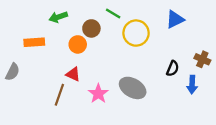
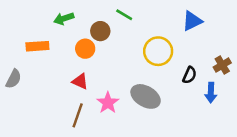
yellow circle: (136, 33) -> (158, 51), moved
brown cross: (202, 59) -> (222, 65), turned 35
brown line: (59, 95) -> (78, 115), moved

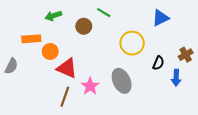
orange circle: (85, 49) -> (50, 51), moved
red triangle: (80, 81) -> (67, 68), size x1.5
gray ellipse: (146, 96) -> (122, 81), turned 35

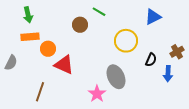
green arrow: (53, 16) -> (28, 15), moved, turned -84
pink star: (90, 86) -> (97, 94), moved
brown line: (65, 97) -> (40, 92), moved

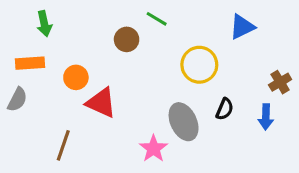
orange rectangle: (30, 37) -> (30, 63), moved
black semicircle: (151, 60) -> (225, 109), moved

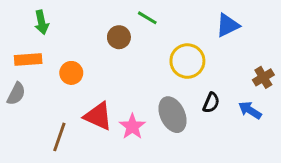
red triangle: (101, 103) -> (98, 116), moved
blue arrow: (266, 117) -> (250, 110), turned 120
pink star: (153, 149) -> (132, 127), moved

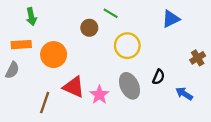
yellow circle: (187, 61) -> (127, 46), moved
orange circle: (71, 73) -> (54, 55), size x1.5
blue arrow: (250, 110) -> (184, 94), moved

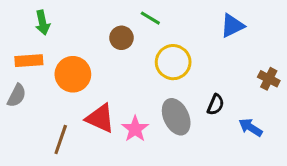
brown cross: (198, 58) -> (269, 79), turned -32

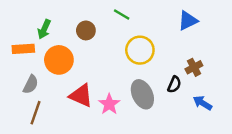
green arrow: (43, 23) -> (44, 29), moved, turned 36
brown circle: (121, 38) -> (86, 30), moved
brown cross: (269, 79) -> (194, 67), moved, turned 35
gray semicircle: (17, 96) -> (31, 84), moved
brown line: (61, 140) -> (36, 113), moved

